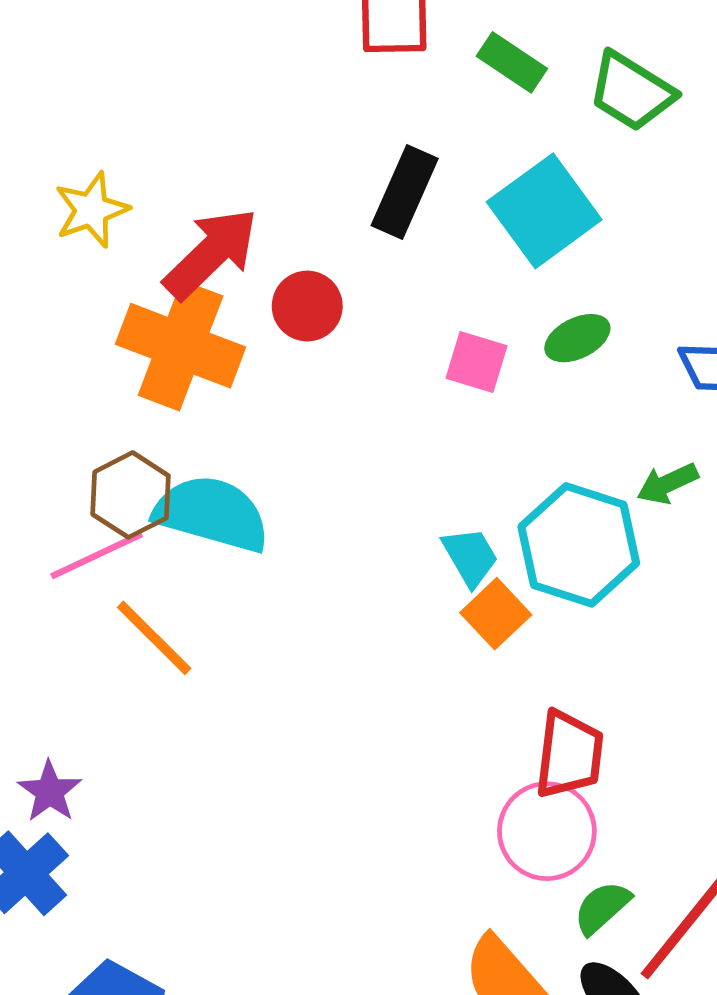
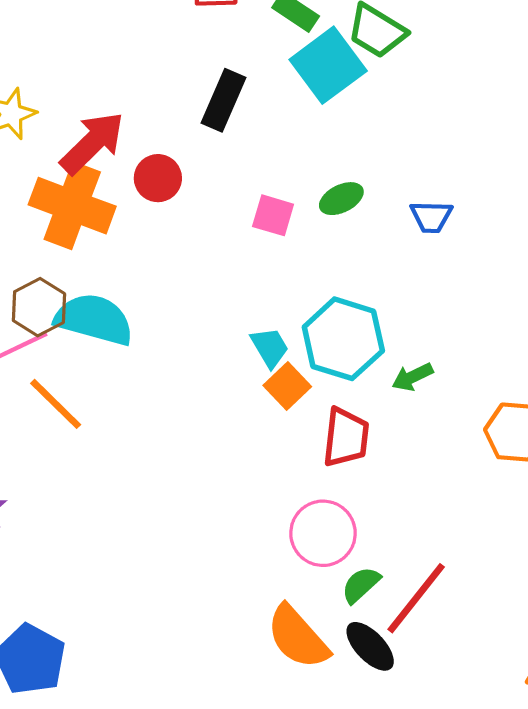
cyan square: (544, 211) -> (328, 65), moved
green arrow: (668, 484) -> (412, 377), moved
red trapezoid: (569, 754) -> (346, 437), moved

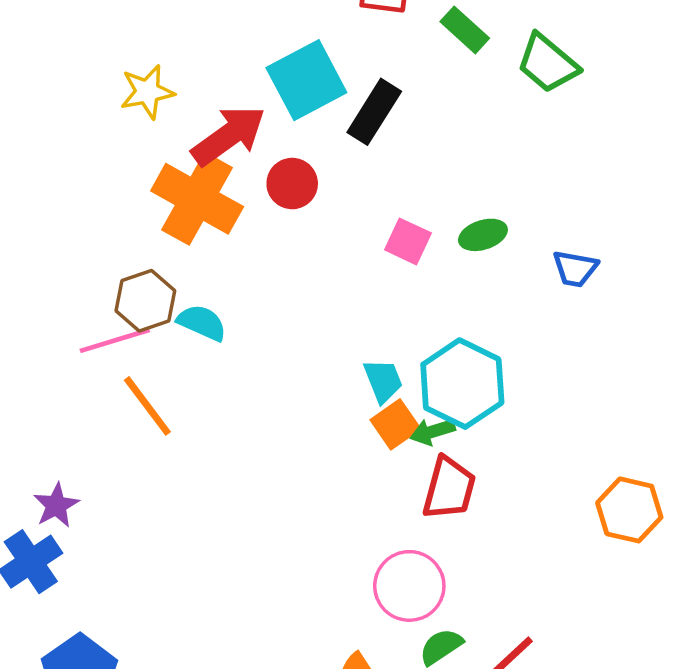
cyan square: (328, 65) -> (306, 80), moved
cyan semicircle: (94, 319) -> (202, 323), size x0.6
green arrow: (412, 377) -> (433, 432), moved

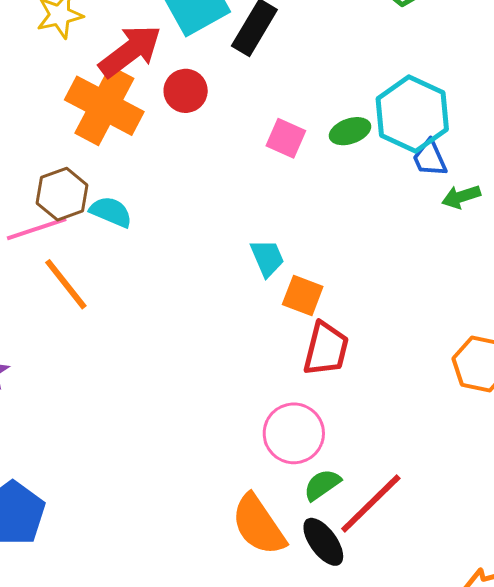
blue trapezoid: (575, 269) -> (430, 158), turned 57
cyan hexagon: (462, 384) -> (412, 114), moved
orange square: (395, 424) -> (303, 295), moved, turned -33
green arrow: (433, 432) -> (461, 197), moved

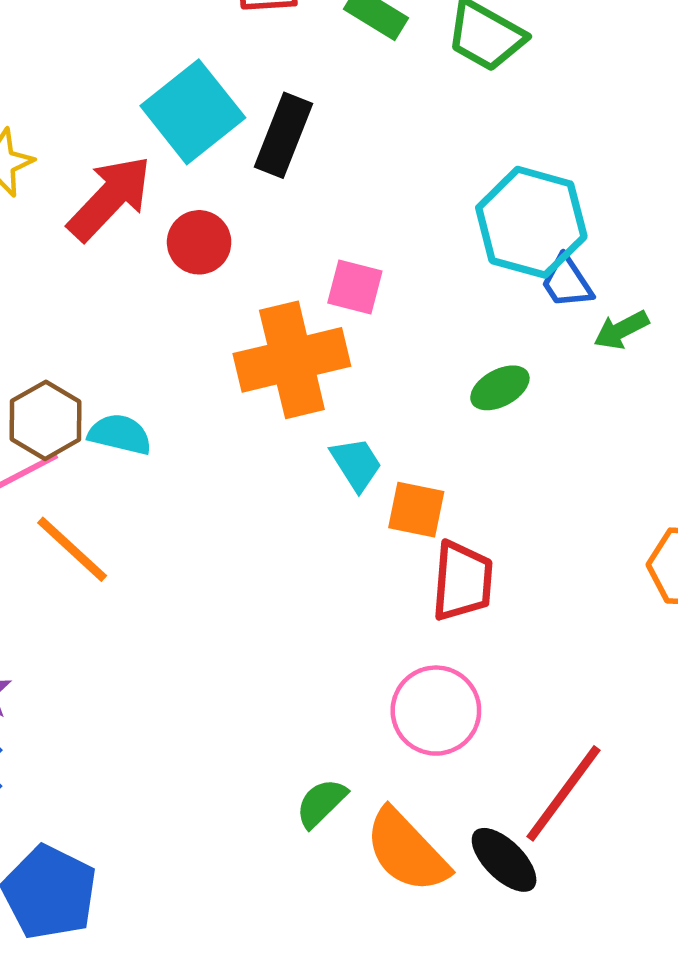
orange cross: (104, 106) -> (292, 360), moved, turned -32
green ellipse: (350, 131) -> (500, 388), moved
green semicircle: (322, 485) -> (321, 803), moved

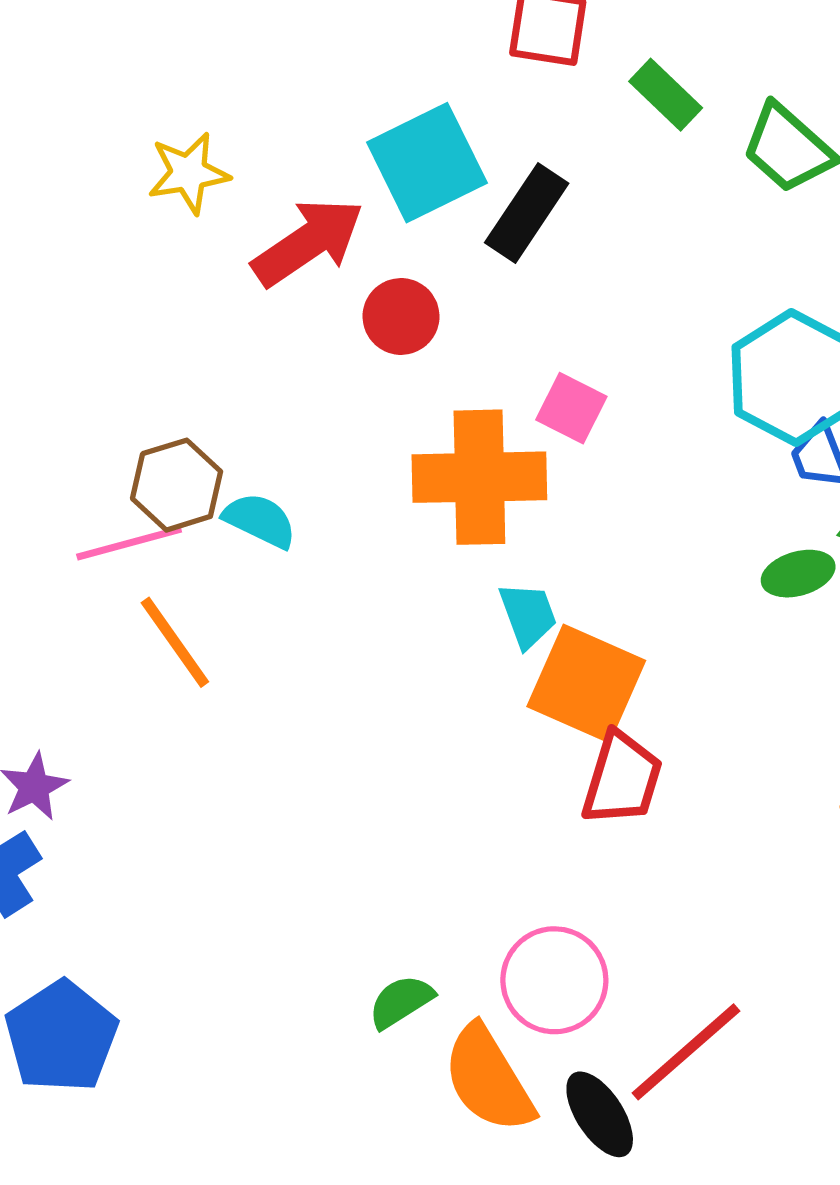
green ellipse: (500, 388) -> (798, 574), moved
orange square: (416, 510) -> (586, 684), size x1.6
pink circle: (436, 711) -> (554, 980), moved

